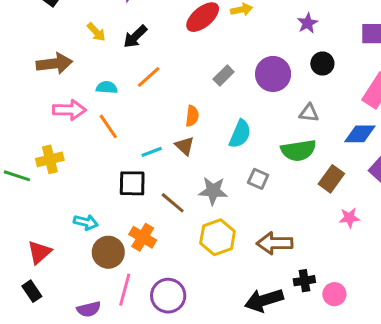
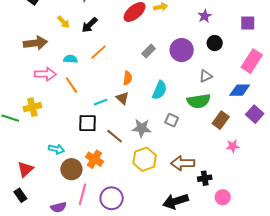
gray triangle: (309, 113) -> (206, 76), turned -32
black cross: (304, 281) -> (205, 178), moved

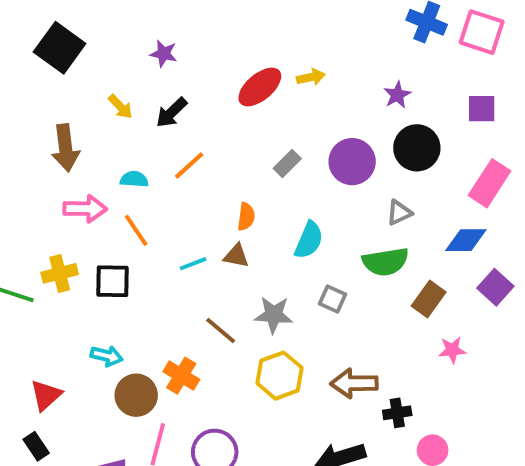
brown arrow: (35, 43) -> (65, 148), turned 90
black circle: (215, 43) -> (417, 148), size x1.5
brown triangle: (123, 98) -> (236, 256), turned -32
black square: (87, 123) -> (113, 281), moved

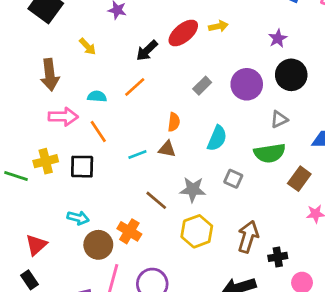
black arrow: (171, 113) -> (147, 51), moved
brown arrow: (354, 383) -> (248, 237), turned 108

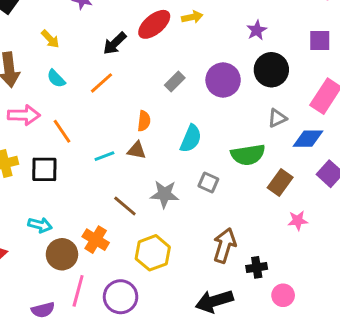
cyan semicircle: (97, 96) -> (56, 79), moved, turned -138
gray triangle: (279, 119) -> (277, 118), moved
yellow hexagon: (197, 231) -> (153, 253), moved

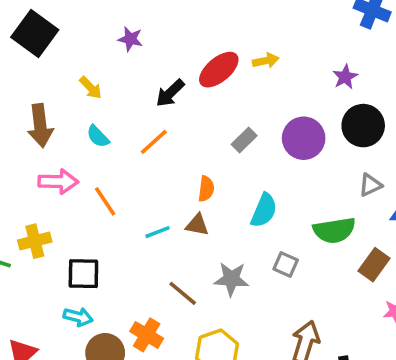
black square: (44, 169) -> (83, 274), moved

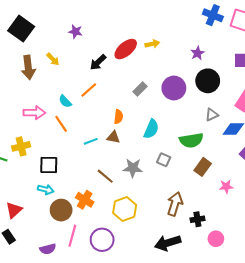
brown arrow: (40, 126) -> (28, 67), moved
cyan semicircle: (98, 136) -> (65, 101), moved
brown rectangle: (374, 265) -> (203, 167), moved

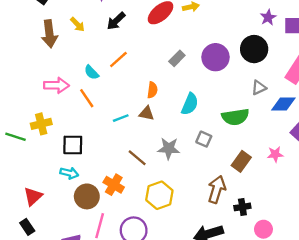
purple star: (197, 53) -> (268, 17), moved
black arrow: (98, 62) -> (116, 21), moved
brown rectangle: (203, 167) -> (241, 161), moved
pink star: (226, 186) -> (275, 154), moved

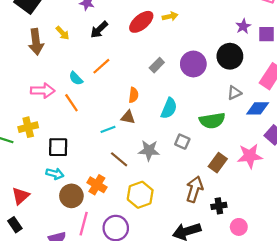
cyan line: (121, 118) -> (108, 129), moved
pink star: (275, 154) -> (250, 156), size x1.6

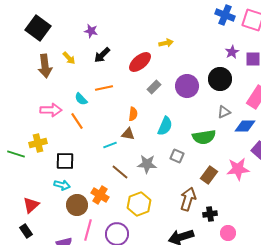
red ellipse: (141, 22) -> (140, 62), moved
orange line: (101, 66) -> (104, 88), turned 30

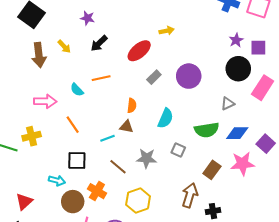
black circle: (220, 79) -> (238, 69), moved
orange line: (77, 121) -> (73, 125), moved
blue diamond: (245, 126) -> (237, 133), moved
black square: (65, 161) -> (77, 160), moved

